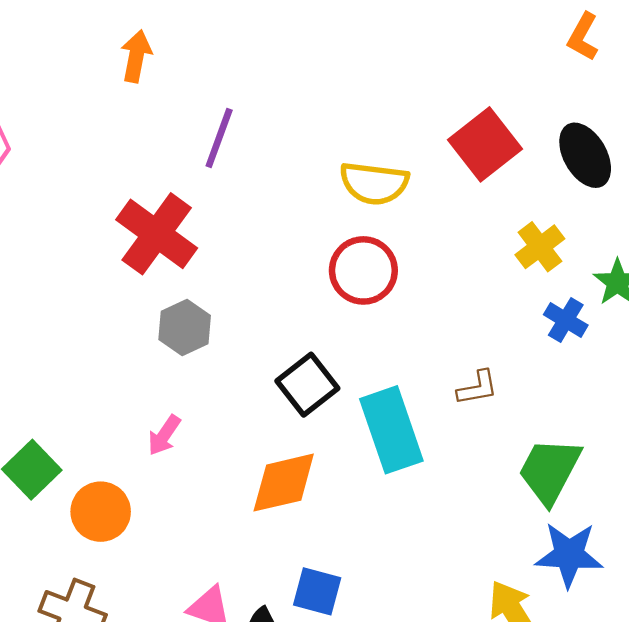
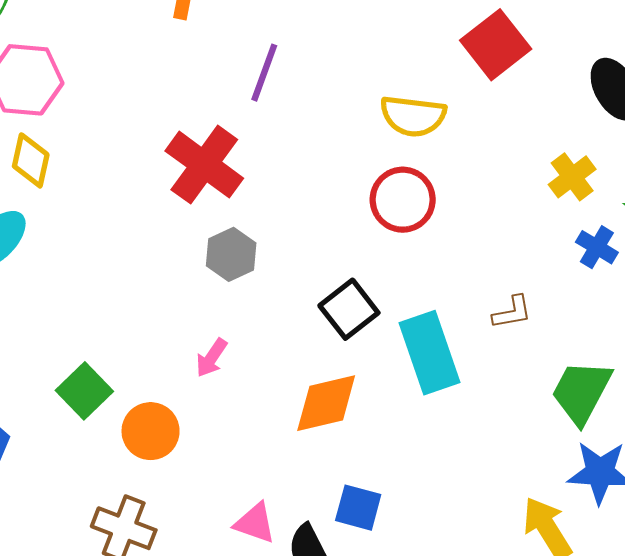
red square: (485, 144) -> (496, 45), moved

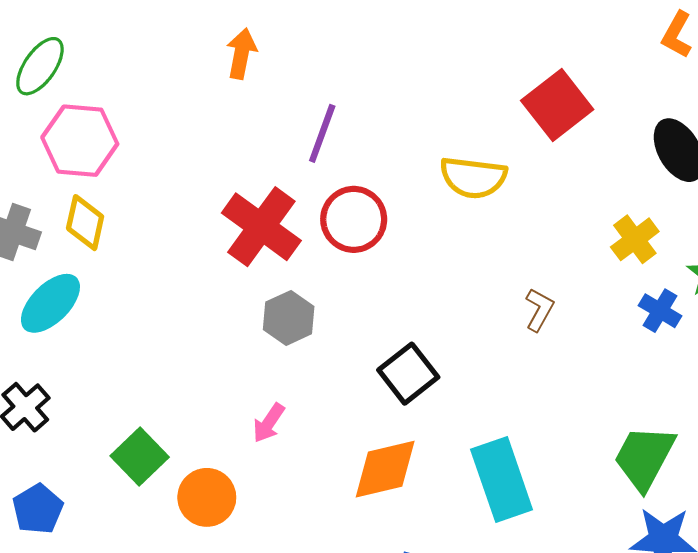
red circle: (403, 200) -> (354, 219), moved
brown L-shape: (512, 312) -> (539, 310), moved, turned -51
cyan rectangle: (430, 353) -> (502, 480), moved

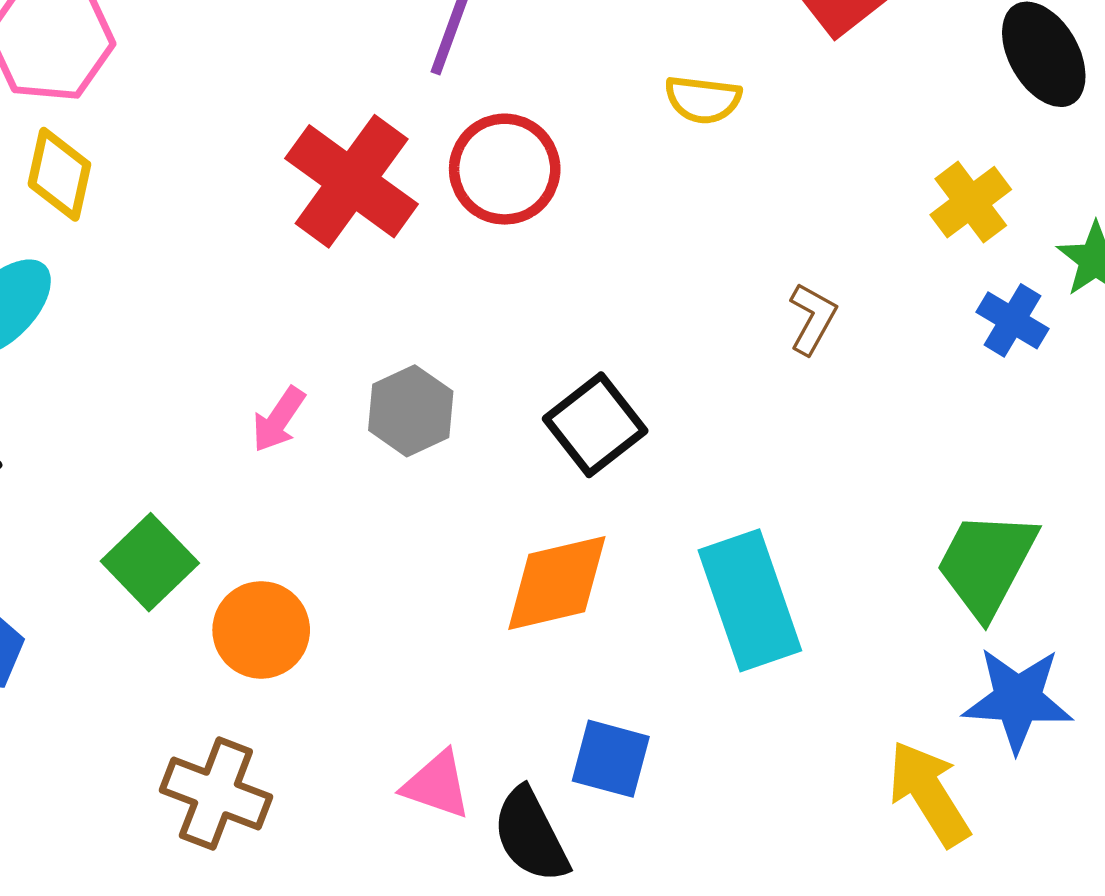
yellow semicircle: (473, 177) -> (703, 99), size x0.7
gray hexagon: (289, 318) -> (411, 411), moved
pink arrow: (269, 423) -> (279, 420), moved

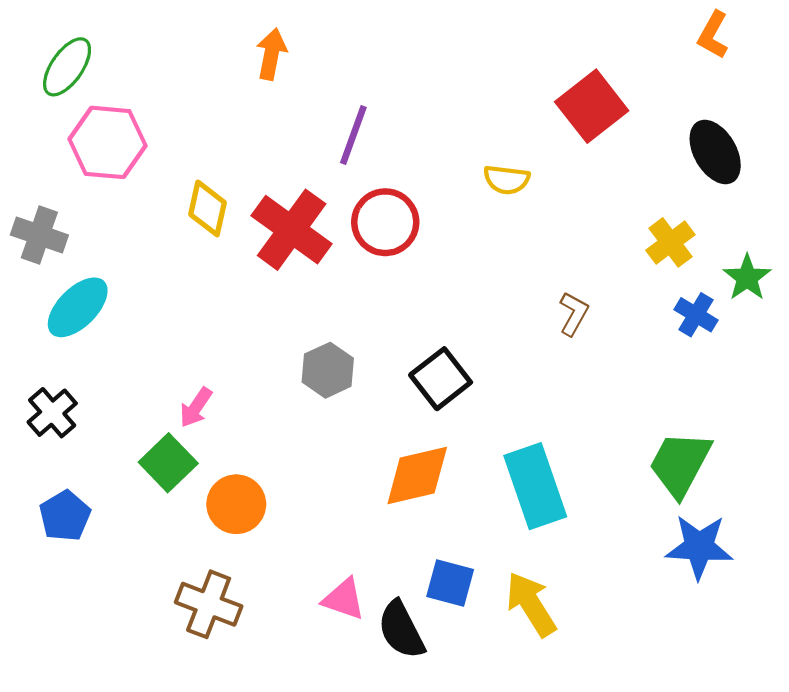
yellow diamond: (59, 174) -> (208, 208), moved
pink arrow: (279, 420) -> (196, 407), moved
yellow arrow: (929, 793) -> (531, 604), moved

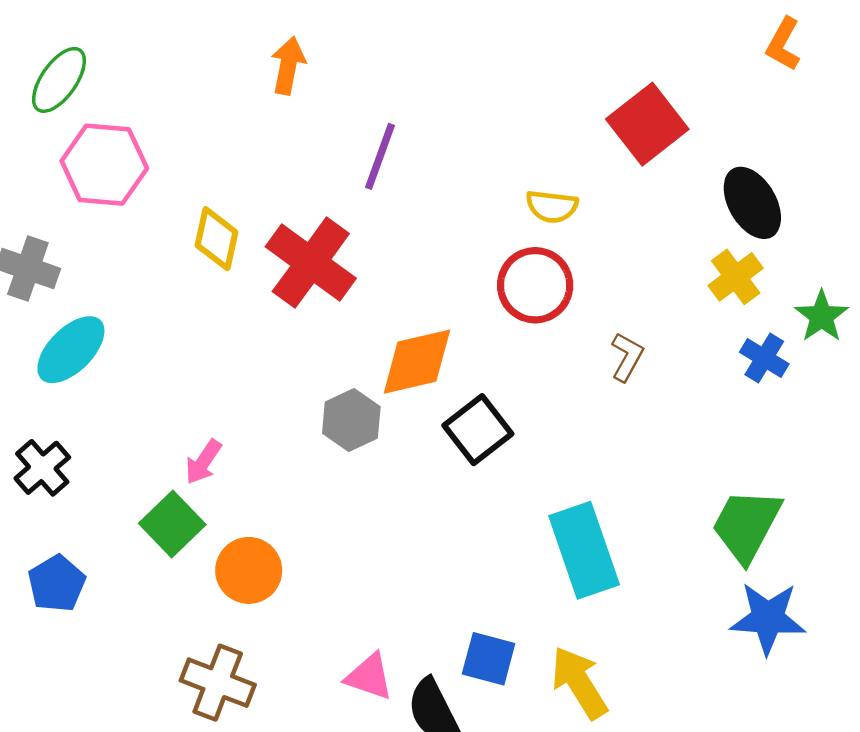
black ellipse: (715, 152) -> (752, 203), moved
red circle: (385, 222) -> (535, 285), moved
orange diamond: (417, 475) -> (417, 362), moved

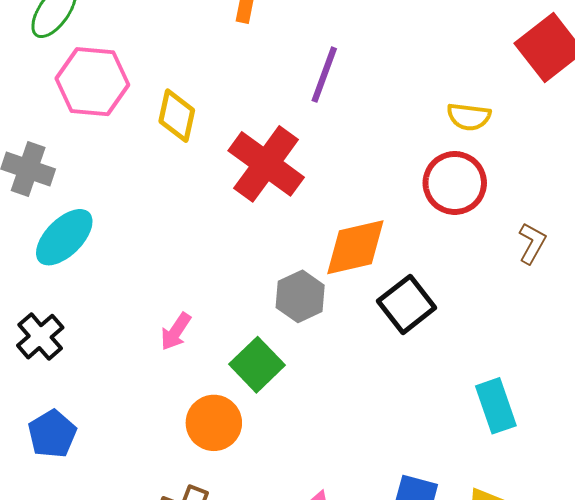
yellow diamond: (217, 239) -> (177, 116), moved
green square: (172, 524) -> (257, 365), moved
cyan rectangle: (584, 550) -> (496, 406), size x0.7

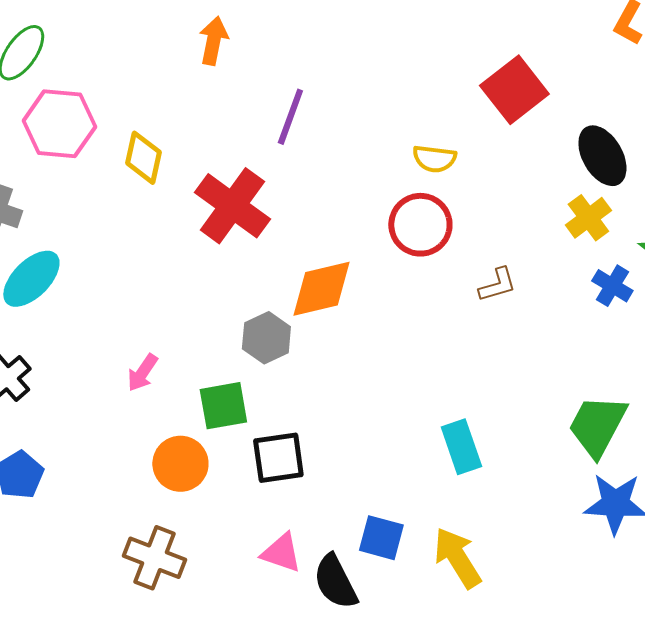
brown L-shape: (532, 243) -> (497, 285), turned 45
black square: (407, 304) -> (278, 458), moved, turned 30
green square: (257, 365) -> (223, 406), turned 34

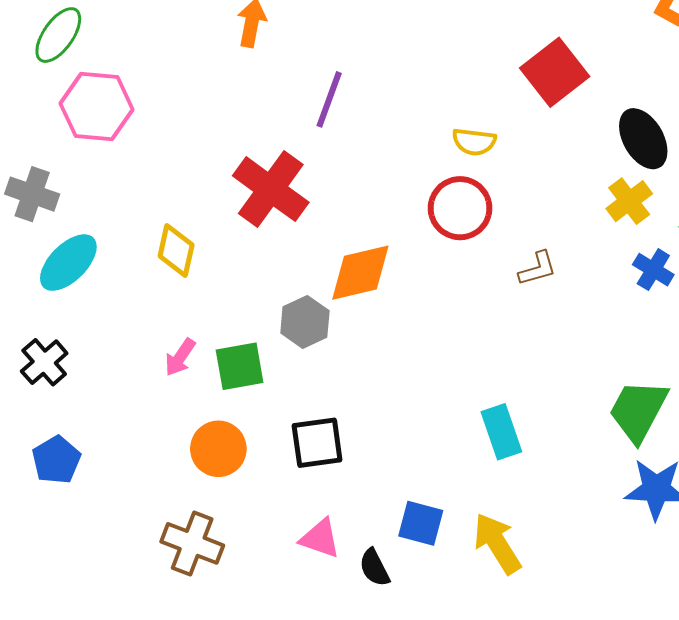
yellow diamond: (143, 158) -> (176, 250), moved
green square: (223, 406) -> (240, 366), moved
black semicircle: (335, 582) -> (374, 568), size x0.7

